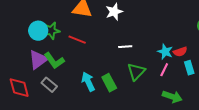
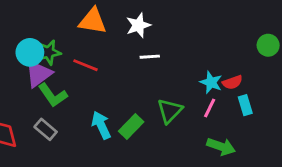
white line: (125, 47) -> (150, 57), moved
purple triangle: (38, 60) -> (38, 74), moved
green rectangle: (109, 83) -> (131, 127), turned 72

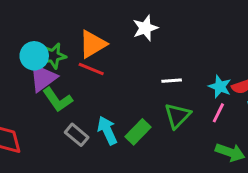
orange triangle: (93, 21) -> (93, 44), moved, turned -40
white line: (150, 57) -> (172, 81), moved
gray rectangle: (46, 129) -> (77, 135), moved

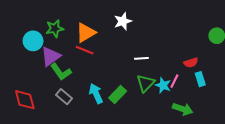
cyan circle: (34, 56) -> (33, 41), moved
green star: (53, 56) -> (55, 29), moved
cyan star: (220, 87) -> (163, 85), moved
gray rectangle: (77, 135) -> (64, 97), moved

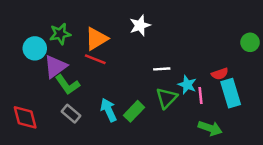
cyan rectangle: (200, 79) -> (231, 93), size x1.6
pink line: (174, 81) -> (200, 96), turned -32
cyan star: (163, 85) -> (187, 85), moved

